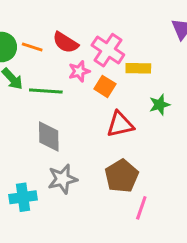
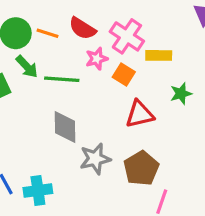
gray star: (62, 179) -> (95, 159), moved

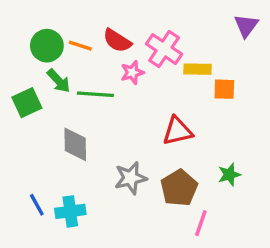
orange square: (124, 75) -> (224, 89), moved, turned -30
green star: (181, 94) -> (229, 175), moved
gray diamond: (65, 127) -> (75, 144), moved

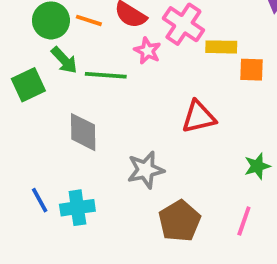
pink star: (132, 72) -> (147, 51), turned -30
brown pentagon: (179, 188) -> (180, 221), moved
pink line: (201, 223) -> (244, 221), moved

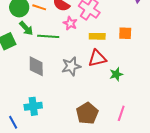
yellow rectangle: (221, 47) -> (97, 36), moved
green star: (257, 166) -> (116, 74), moved
gray star: (146, 170) -> (71, 66), moved
blue line: (40, 200) -> (13, 122), moved

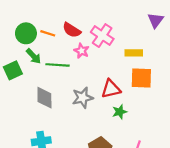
orange square: (125, 33) -> (141, 78), moved, size x1.5
yellow rectangle: (97, 36) -> (134, 53), moved
green star: (116, 74) -> (120, 112), moved

